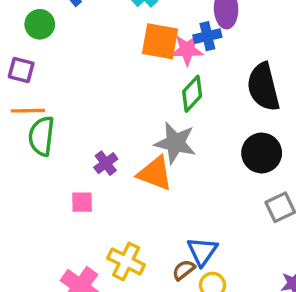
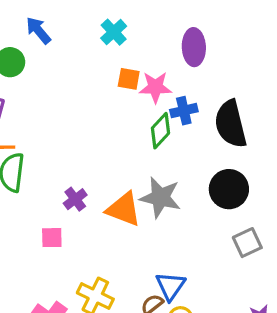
blue cross: (207, 36) -> (184, 111), moved
orange square: (160, 41) -> (129, 79), size x0.6
gray star: (175, 143) -> (160, 197), moved

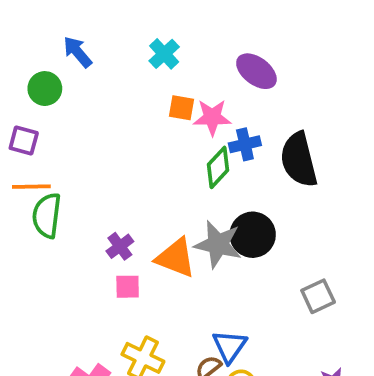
purple ellipse: (194, 47) -> (256, 71), turned -51
black circle: (229, 189) -> (253, 235), moved
pink square: (52, 238) -> (128, 287), moved

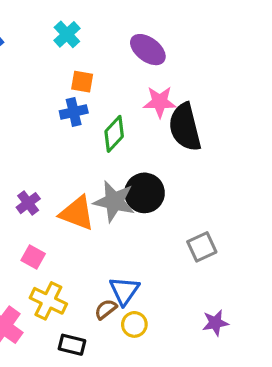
pink star: (212, 117) -> (160, 102), moved
blue cross: (245, 144) -> (74, 112), moved
pink square: (128, 287) -> (33, 257), moved, turned 30

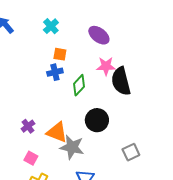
gray star: (114, 201) -> (72, 147), moved

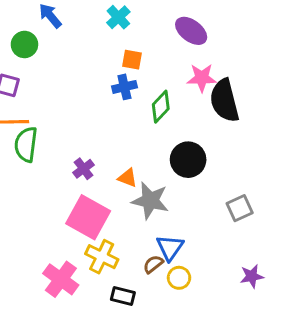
orange triangle: (57, 132) -> (127, 178), size x0.6
pink square: (31, 158) -> (88, 217), size x2.0

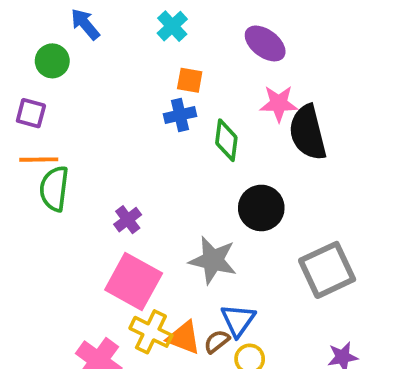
green diamond: (161, 107) -> (226, 140), turned -36
orange triangle: (127, 178) -> (184, 338), moved, size x1.4
gray square: (240, 208) -> (327, 270), size x1.6

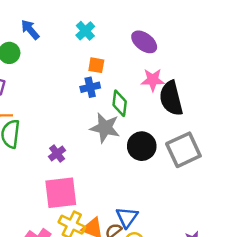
gray star: (213, 260) -> (105, 128), moved
gray square: (327, 270) -> (183, 150), moved
pink square: (134, 282) -> (61, 193), turned -36

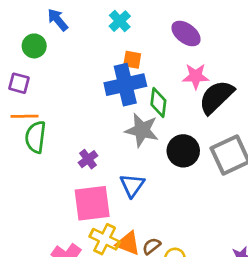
blue cross: (90, 87) -> (125, 85), size x1.8
black semicircle: (171, 98) -> (216, 97), turned 60
blue triangle: (127, 217) -> (132, 185), moved

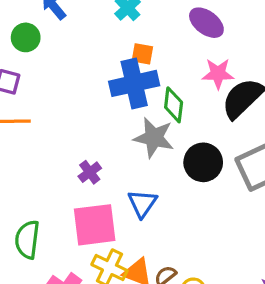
green semicircle: (36, 137) -> (27, 240), moved

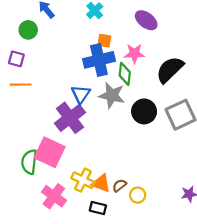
pink star: (218, 74) -> (134, 53), moved
purple cross: (90, 172) -> (70, 118), size x2.0
blue triangle: (142, 203) -> (81, 94), moved
pink square: (95, 225) -> (50, 152), moved, turned 32

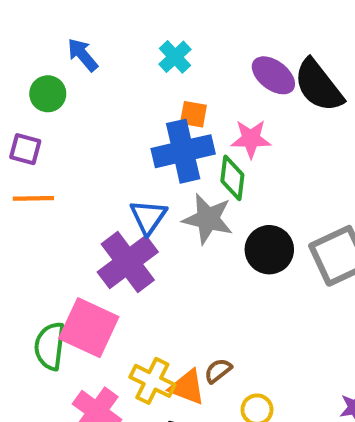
black semicircle: (170, 70) -> (319, 86), moved, turned -84
brown semicircle: (119, 185) -> (218, 371), moved

